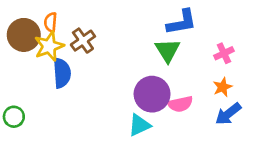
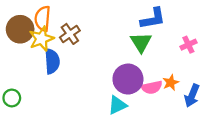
orange semicircle: (51, 22) -> (43, 19), size x1.5
orange star: (223, 87) -> (171, 83), moved
blue arrow: (228, 114) -> (192, 96), turned -30

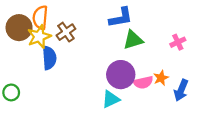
blue L-shape: (153, 19) -> (121, 18), moved
green triangle: (141, 42) -> (133, 40), turned 45

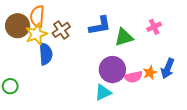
blue L-shape: (121, 18) -> (100, 26), moved
pink cross: (178, 42) -> (154, 27), moved
blue arrow: (181, 90) -> (168, 68), moved

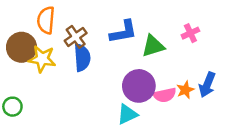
brown circle: (18, 26) -> (21, 47), moved
yellow star: (36, 34) -> (42, 59), moved, turned 30
blue semicircle: (46, 54) -> (82, 58), moved

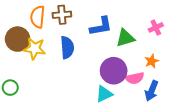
brown cross: (76, 37) -> (62, 15), moved, turned 30
blue arrow: (207, 85) -> (152, 91), moved
orange star: (185, 90) -> (152, 61), moved

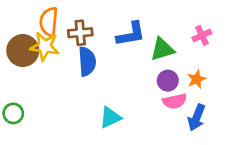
brown cross: (62, 15) -> (80, 33), moved
yellow star: (34, 49) -> (45, 46), moved
purple circle: (114, 71) -> (168, 81), moved, size x0.6
cyan triangle: (104, 94) -> (110, 118), moved

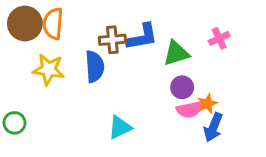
brown cross: (80, 33) -> (112, 40), moved
yellow star: (45, 46) -> (49, 69), moved
brown circle: (23, 51) -> (25, 24), moved
orange star: (197, 79) -> (207, 104), moved

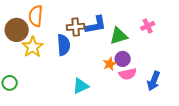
brown circle: (25, 24) -> (17, 30), moved
yellow star: (49, 69) -> (33, 47), turned 30
orange star: (207, 104) -> (110, 64), moved
blue arrow: (213, 127) -> (154, 81), moved

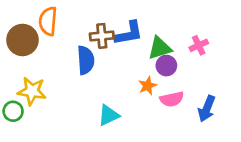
pink cross: (148, 26) -> (199, 45), moved
yellow star: (33, 47) -> (32, 91), moved, turned -30
purple circle: (123, 59) -> (166, 66), moved

